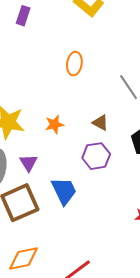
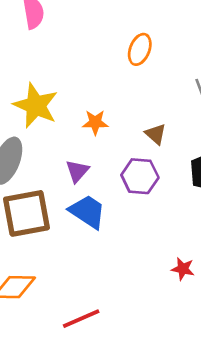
purple triangle: (29, 163) -> (77, 171), moved
blue trapezoid: (64, 191) -> (87, 212), turned -44

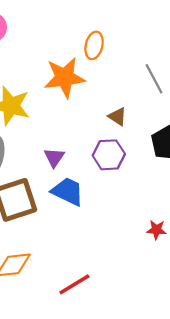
orange star: (95, 122) -> (65, 78), moved, size x1.8

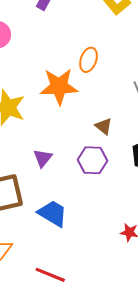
blue trapezoid: (68, 191) -> (53, 213), moved
red line: (74, 284) -> (50, 275), turned 48

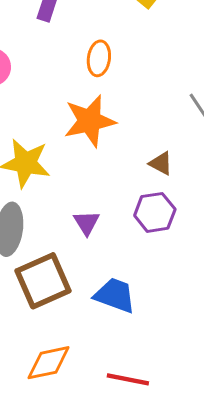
orange ellipse: (88, 60) -> (99, 58), moved

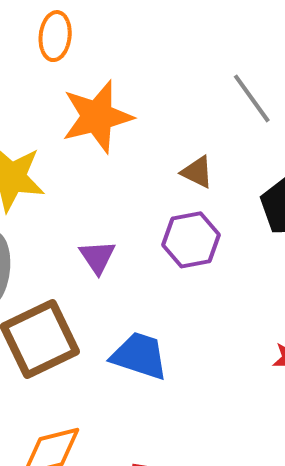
orange ellipse: (99, 58) -> (55, 36), moved

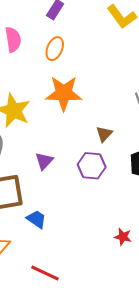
brown triangle: (197, 172) -> (104, 134), turned 30
blue trapezoid: (139, 356) -> (36, 219), moved, size x0.7

